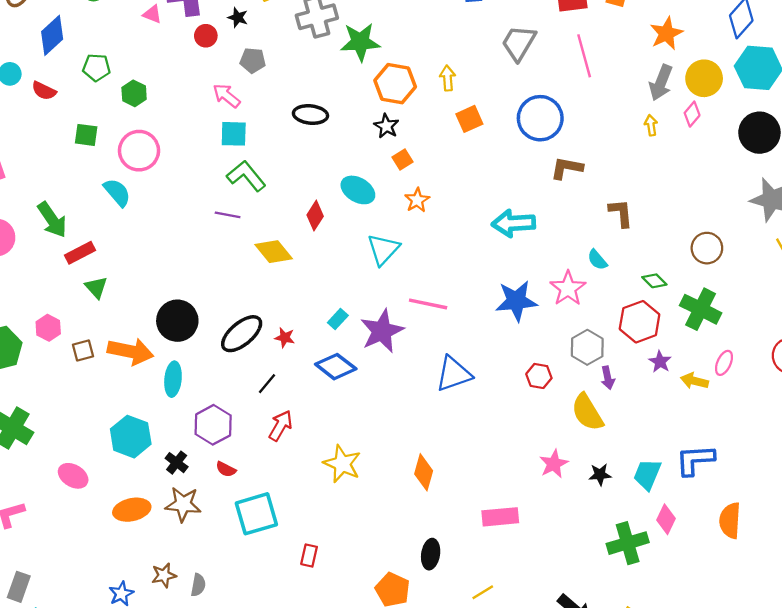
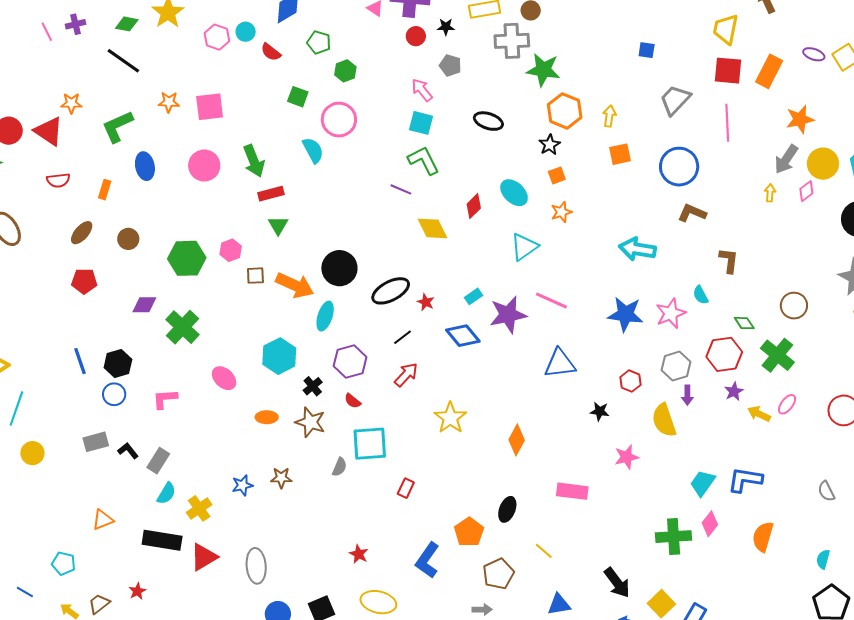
black star: (238, 17) -> (446, 27), turned -30
black star: (600, 474) -> (600, 411), moved
orange ellipse: (132, 510) -> (267, 417), size x0.7
gray semicircle: (198, 585) -> (339, 467), moved
yellow line: (483, 592) -> (544, 551), turned 60

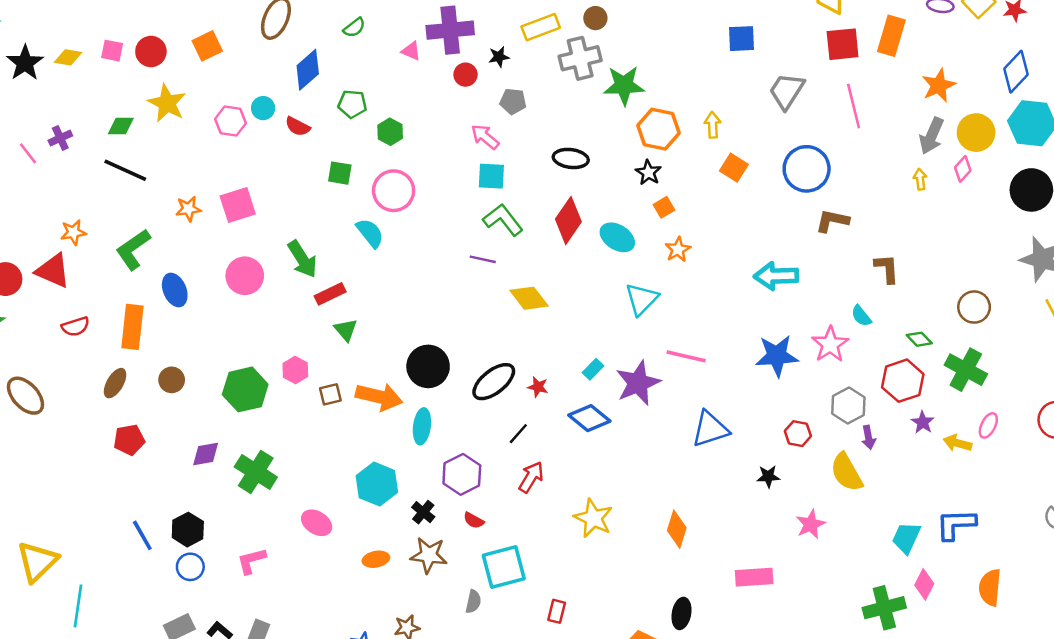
blue square: (647, 50) -> (742, 39), size x1.4
orange square: (620, 154) -> (734, 168), turned -35
orange rectangle: (105, 190) -> (132, 327), size x1.8
red diamond: (474, 206) -> (568, 220), moved, size x1.5

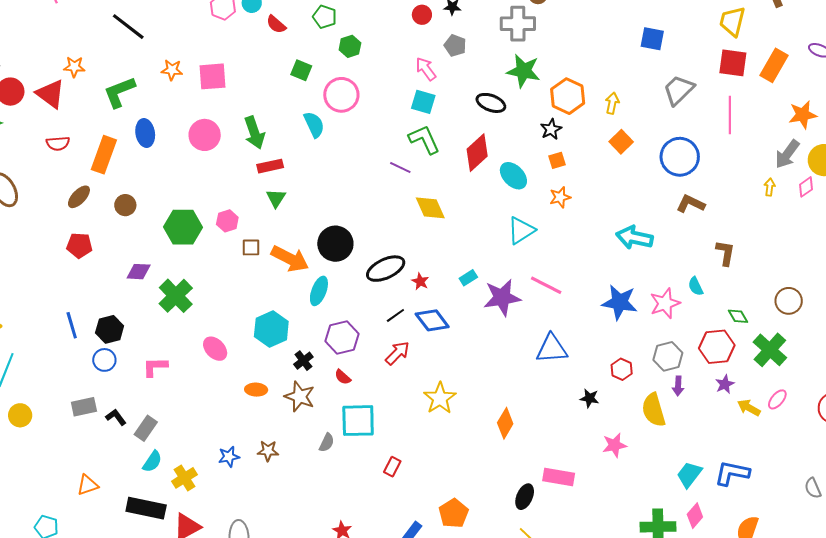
green star: (624, 85) -> (524, 71), moved
blue diamond: (589, 418) -> (432, 320), moved
black ellipse: (681, 613) -> (525, 497), moved

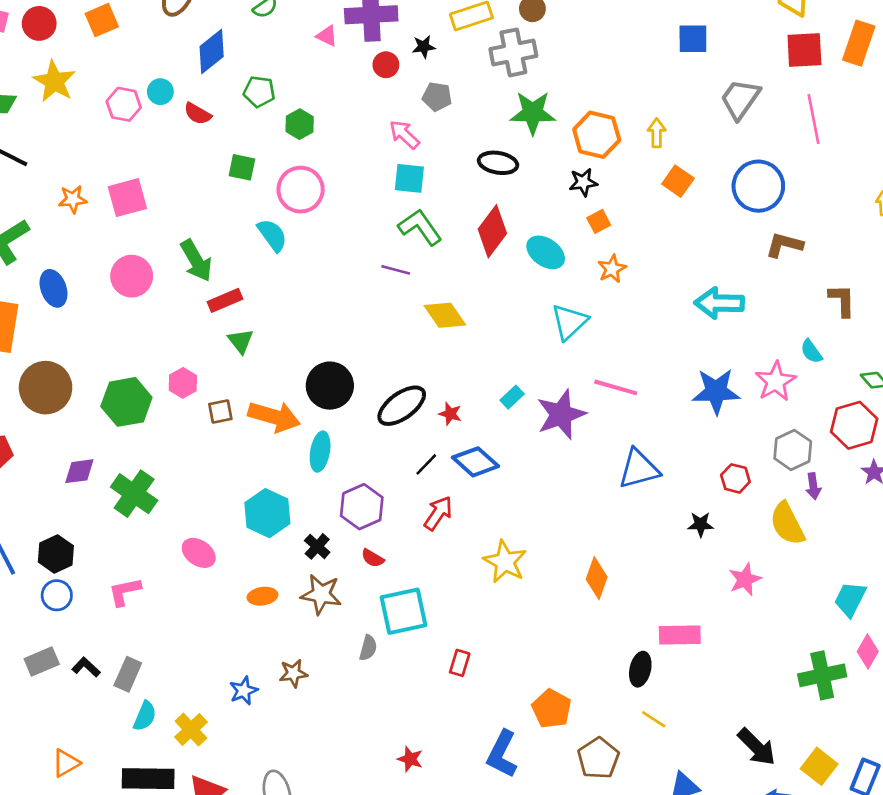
black star: (551, 129) -> (583, 182), turned 30
brown circle: (125, 205) -> (46, 388), size x1.8

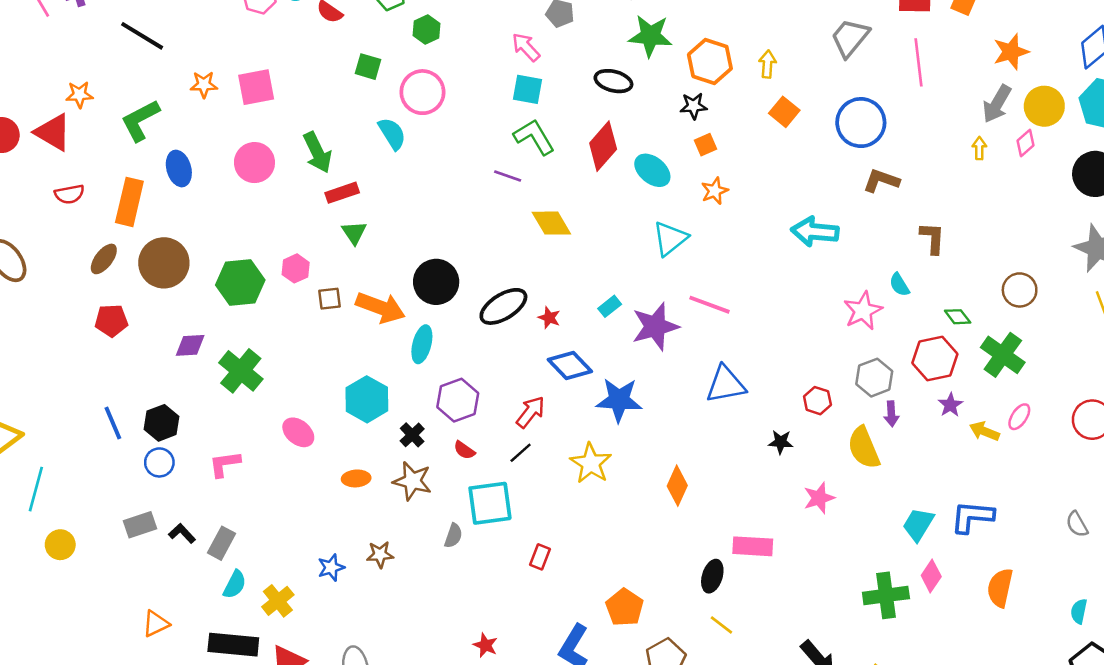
blue star: (716, 391) -> (619, 400), moved
black line: (426, 464) -> (521, 453), moved

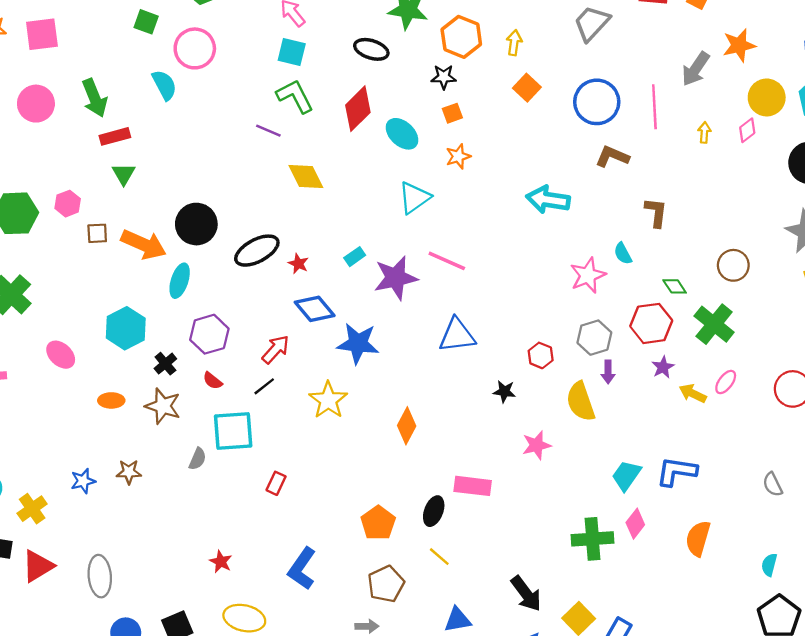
pink line: (919, 62) -> (654, 107), moved
gray arrow: (997, 104) -> (696, 69), moved
orange pentagon: (625, 607) -> (378, 523), moved

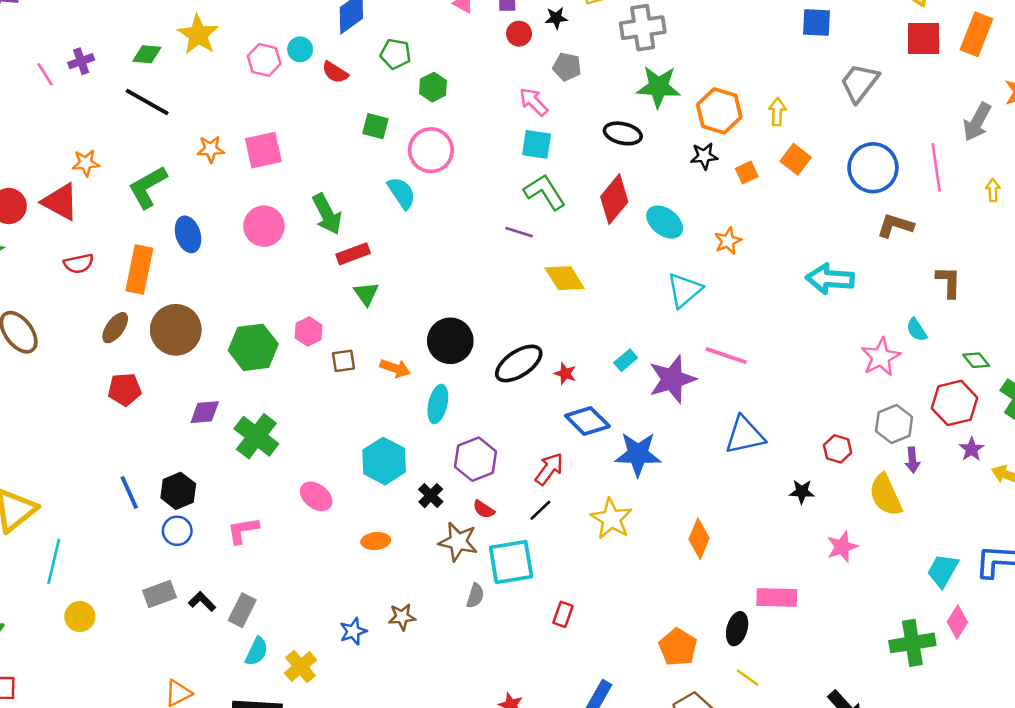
orange square: (452, 113) -> (747, 173), moved
orange arrow: (144, 244) -> (395, 368), size x0.6
brown star: (163, 406) -> (458, 542), moved

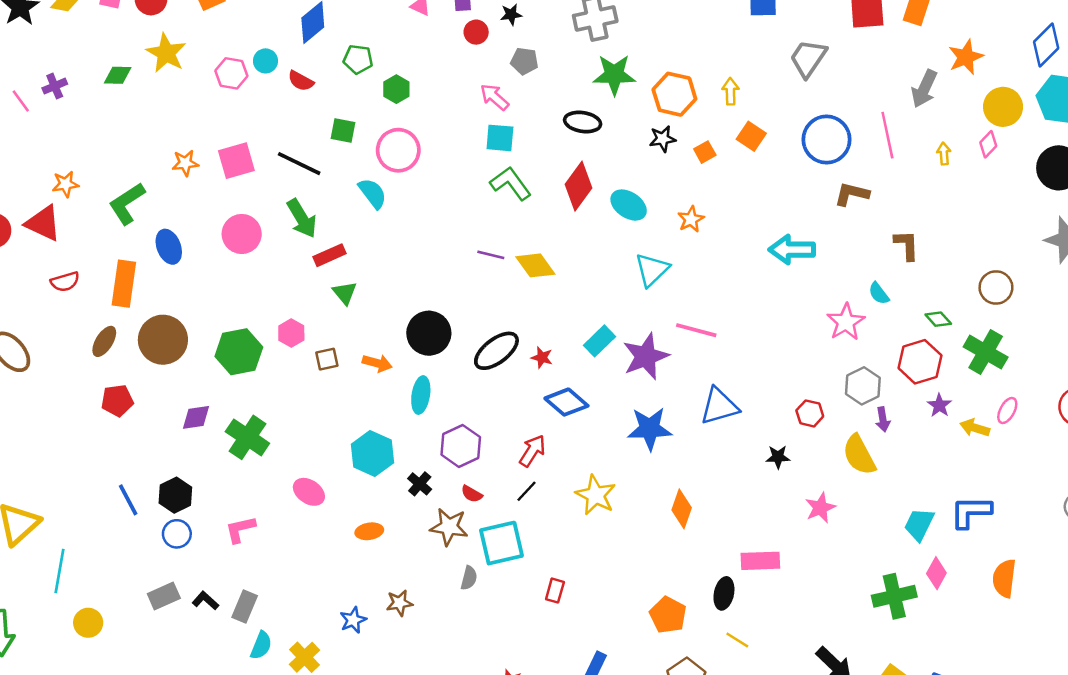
black line: (147, 102) -> (299, 164), moved
purple line: (519, 232) -> (491, 255), moved
cyan rectangle: (626, 360) -> (600, 341), size x1.4
blue star: (638, 454) -> (650, 429), moved

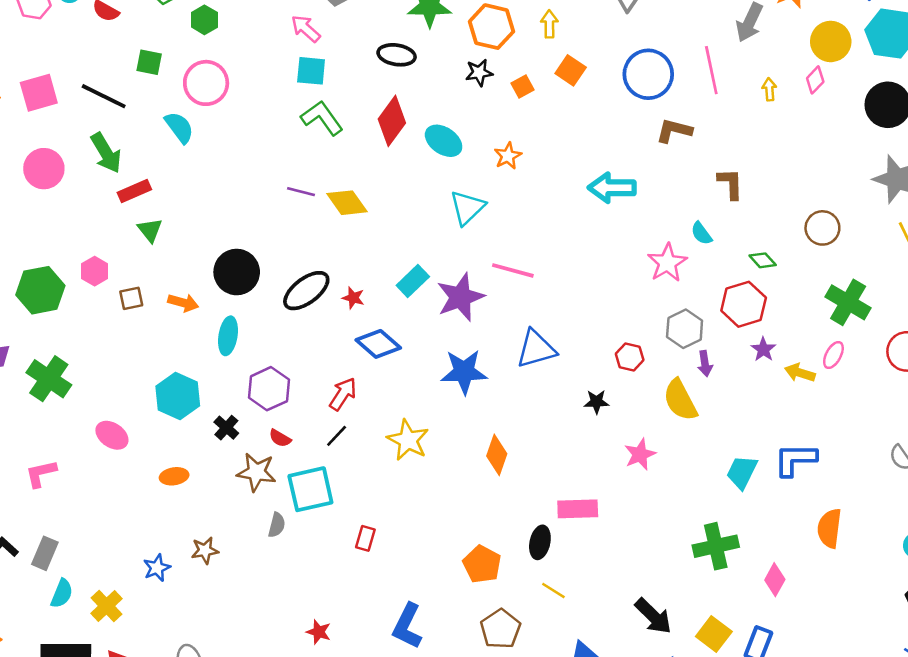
green cross: (986, 352) -> (848, 302), moved
pink diamond: (936, 573) -> (775, 580), moved

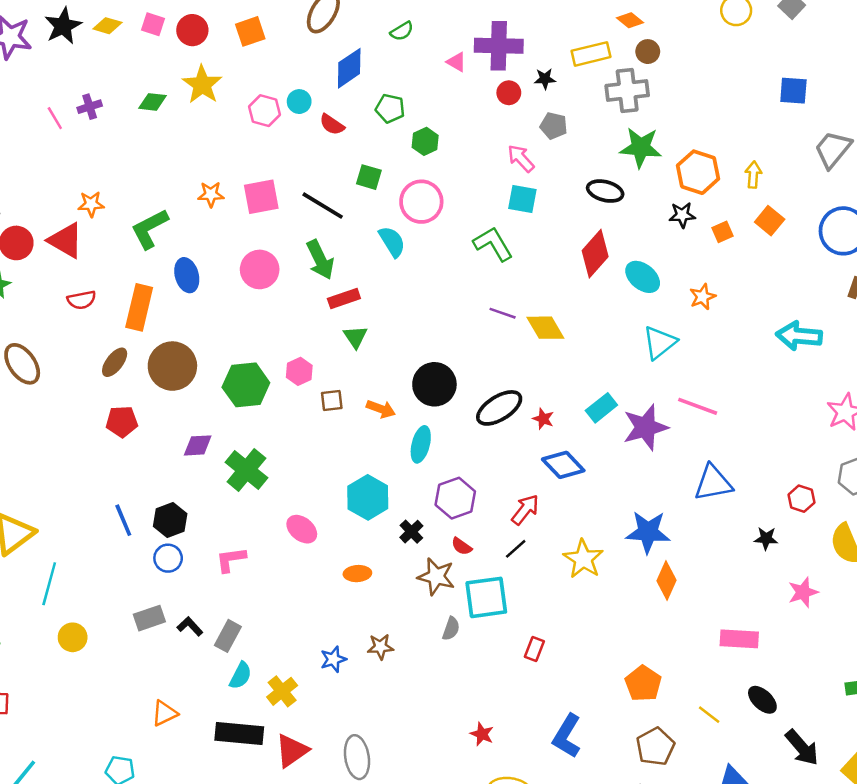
green L-shape: (322, 118) -> (493, 244), moved
blue star: (464, 372) -> (648, 532), moved
black ellipse: (540, 542) -> (762, 700), moved, turned -64

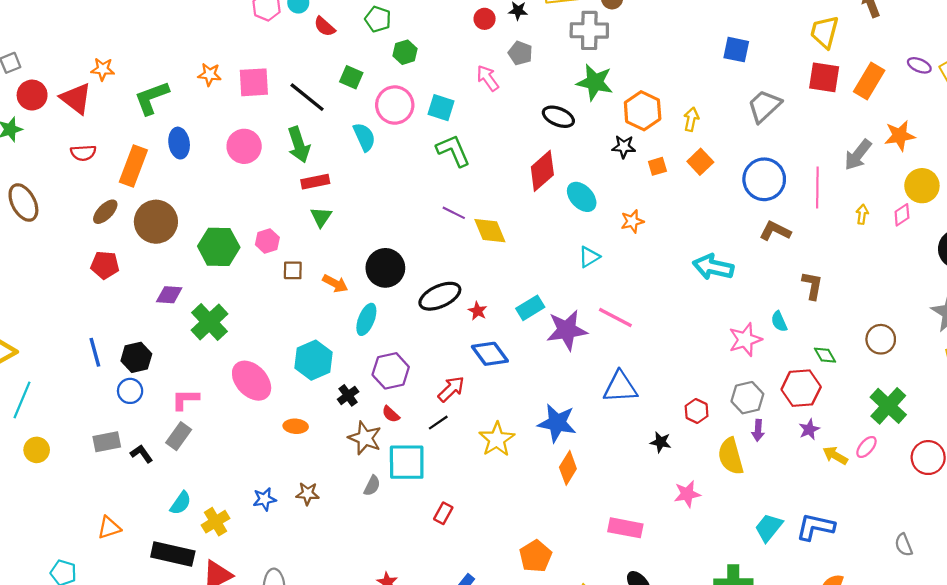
cyan square: (522, 199) -> (441, 108), moved
cyan triangle: (660, 343) -> (589, 257), size x0.7
pink ellipse: (302, 529) -> (252, 381), size x1.5
gray rectangle: (228, 636) -> (179, 436), moved

